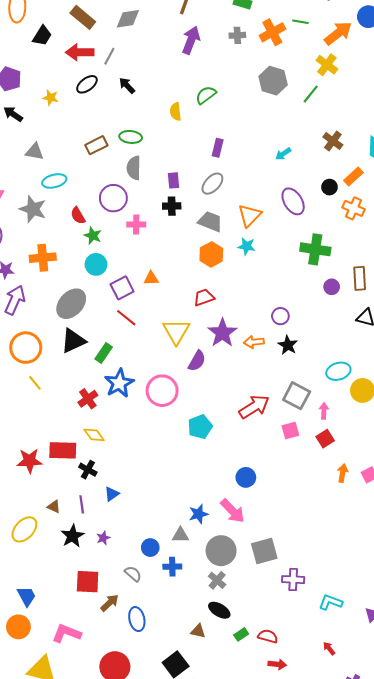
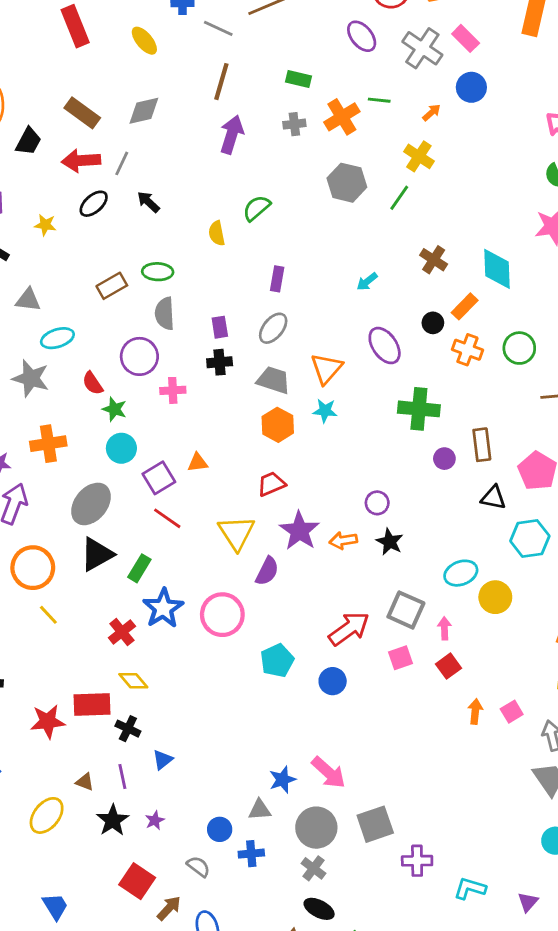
orange arrow: (338, 33) -> (432, 112), size x0.5
blue circle: (246, 477) -> (333, 681), moved
red square: (88, 582) -> (137, 881), turned 35

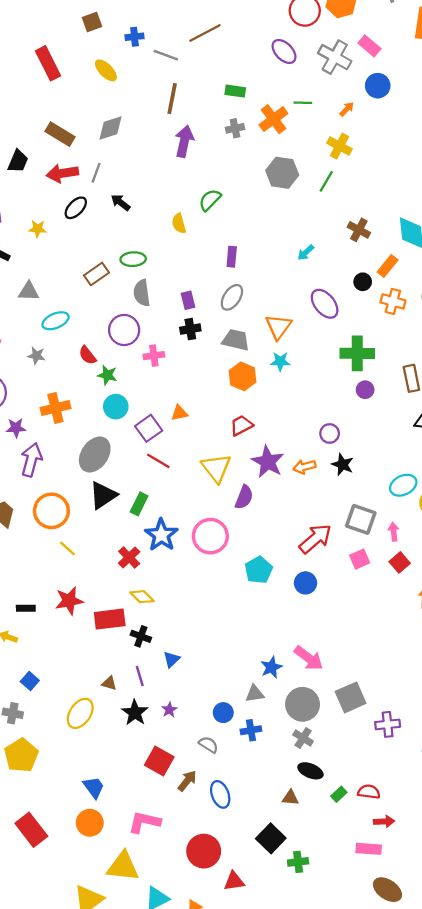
gray star: (31, 378) -> (36, 356), size x0.6
purple circle: (444, 459) -> (365, 390), moved
red star: (48, 721) -> (69, 601), moved

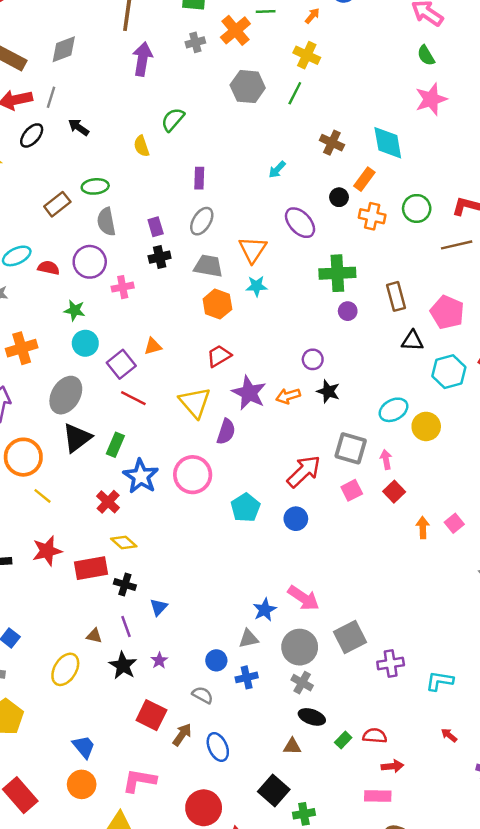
red semicircle: (88, 355) -> (49, 268), moved, turned 144

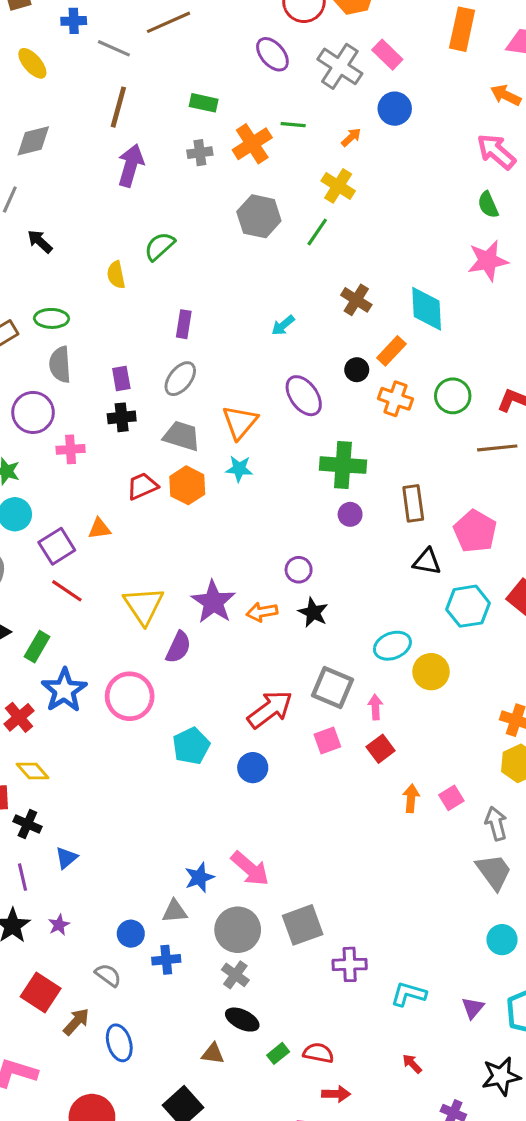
red trapezoid: (219, 356) -> (142, 486), moved

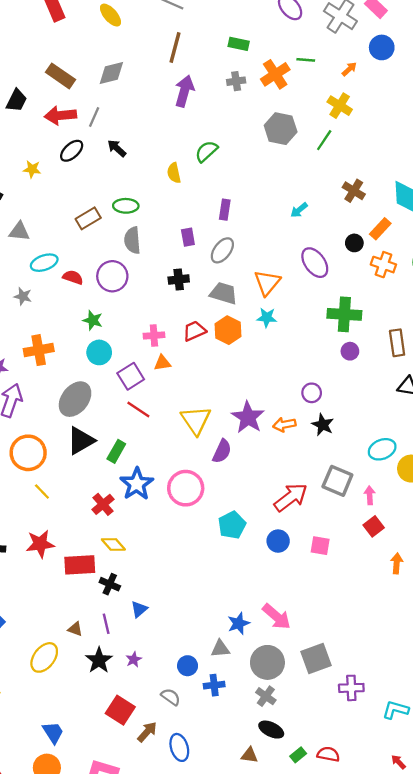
purple rectangle: (121, 379) -> (188, 237), moved
pink cross: (71, 449) -> (154, 335), moved
pink square: (327, 741) -> (320, 546), moved, turned 30

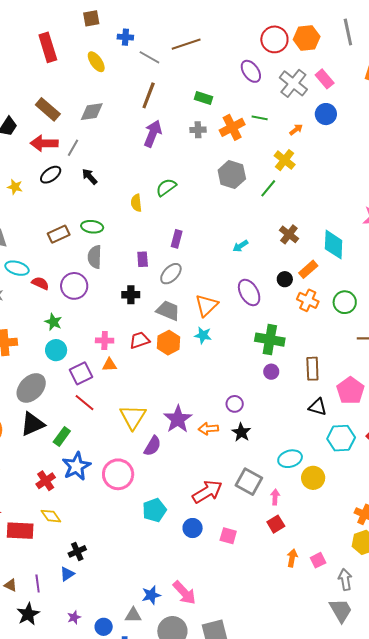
cyan ellipse: (44, 263) -> (17, 268), turned 30
black cross: (110, 584) -> (77, 551), moved, turned 36
purple star: (134, 659) -> (74, 617), moved

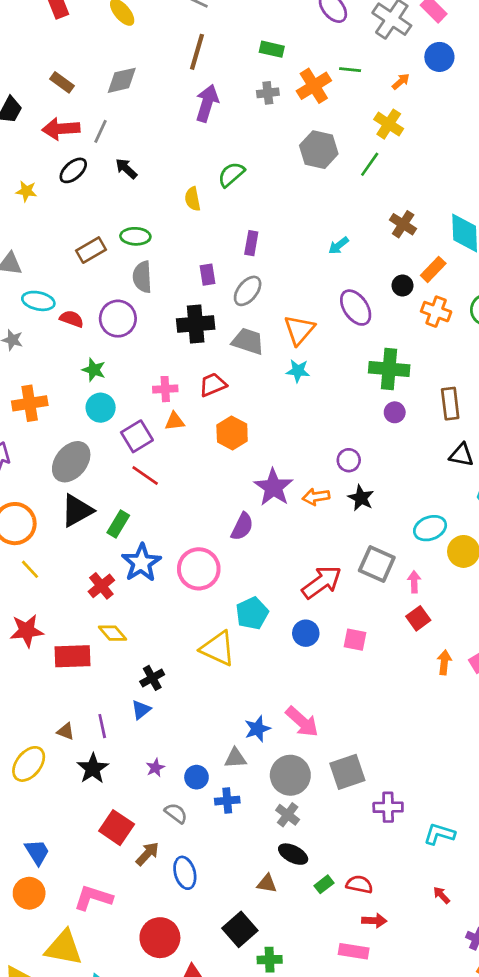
brown rectangle: (48, 109) -> (62, 82), size x0.7
black cross: (131, 295) -> (196, 324), size x1.5
orange hexagon: (169, 343) -> (232, 433), moved
yellow triangle: (133, 417) -> (218, 648), moved, turned -32

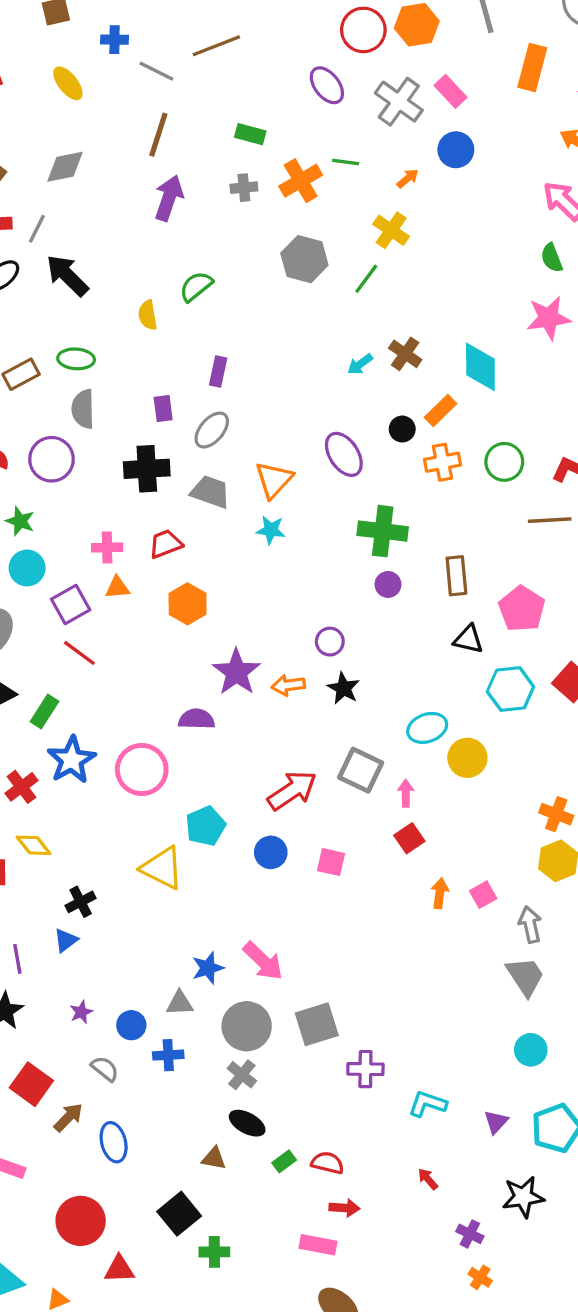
black arrow: (126, 169) -> (67, 275), size x1.6
cyan arrow: (338, 246) -> (360, 364), moved
orange cross: (436, 312) -> (442, 462), turned -32
purple semicircle: (242, 527) -> (197, 719), turned -116

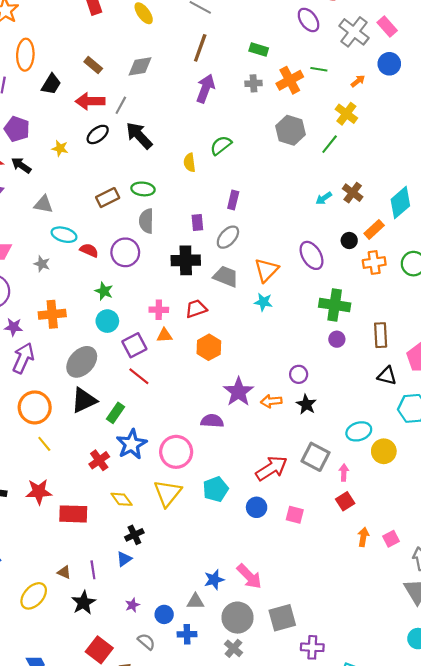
cyan diamond: (480, 367) -> (400, 203), turned 48
yellow diamond: (34, 845) -> (122, 499), moved
yellow triangle: (162, 868) -> (168, 493), moved, turned 40

